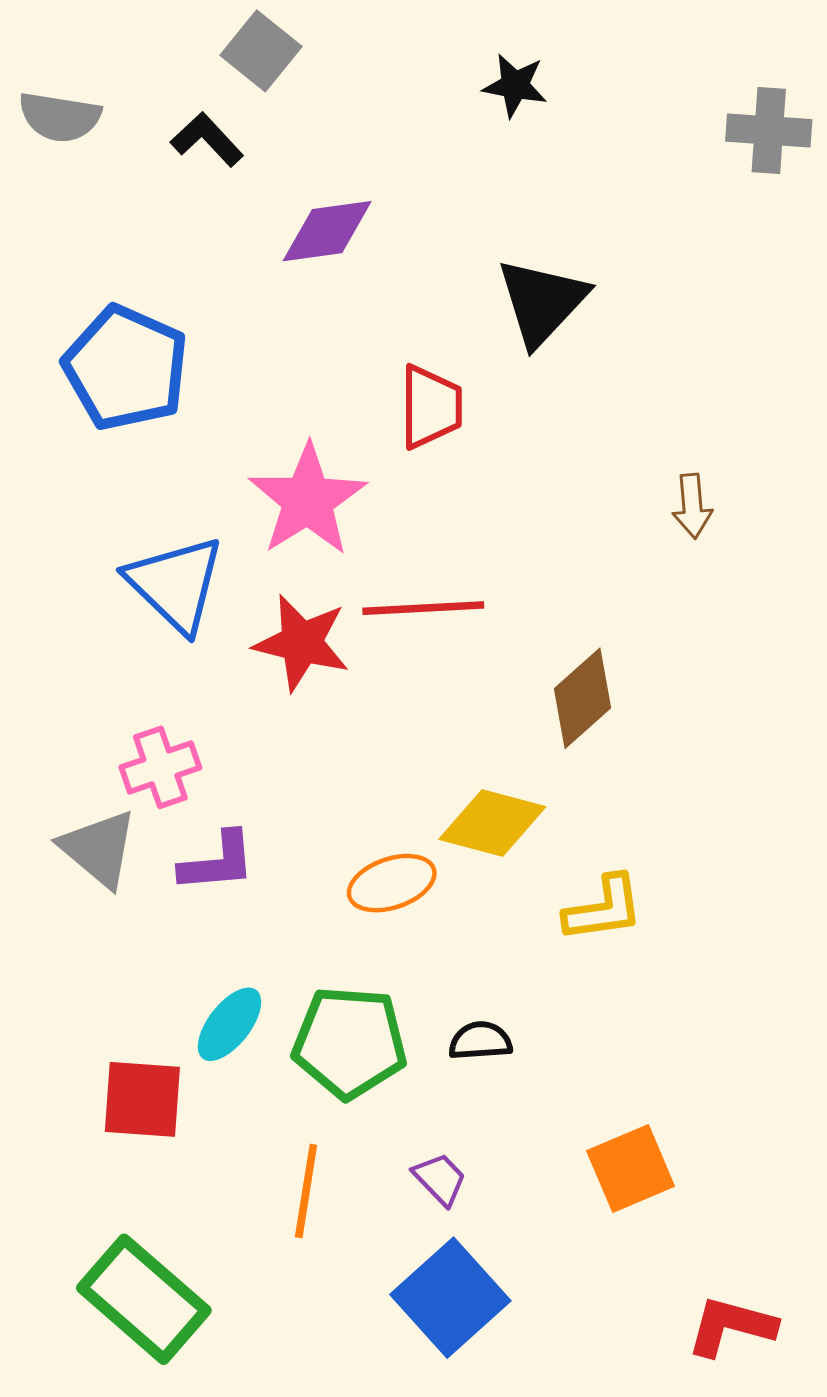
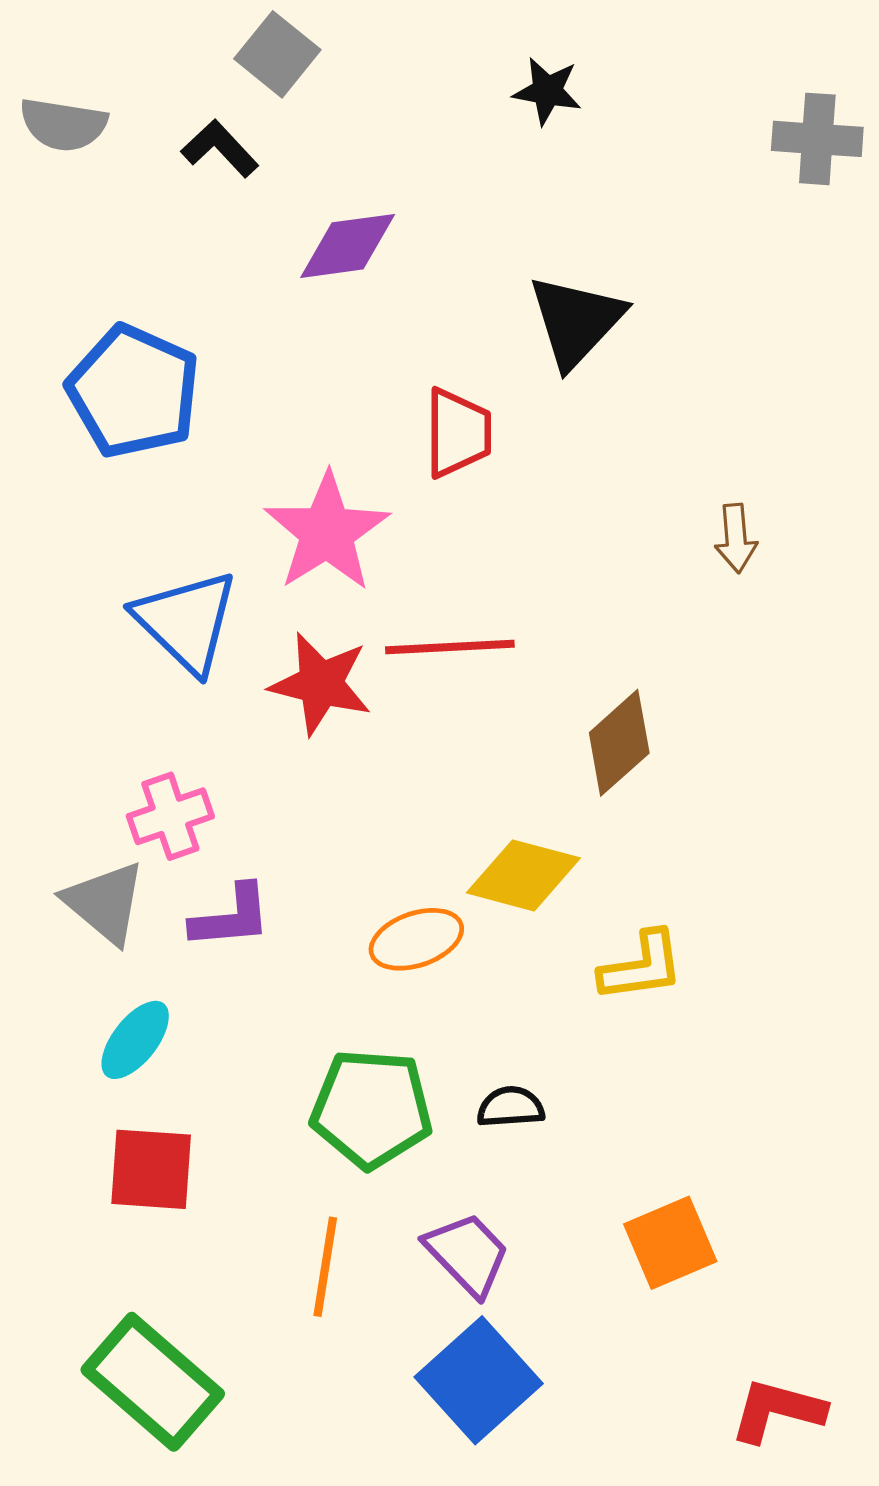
cyan ellipse: (229, 1024) -> (135, 1040), moved
purple trapezoid: (440, 1179) -> (467, 1254), size x1.5

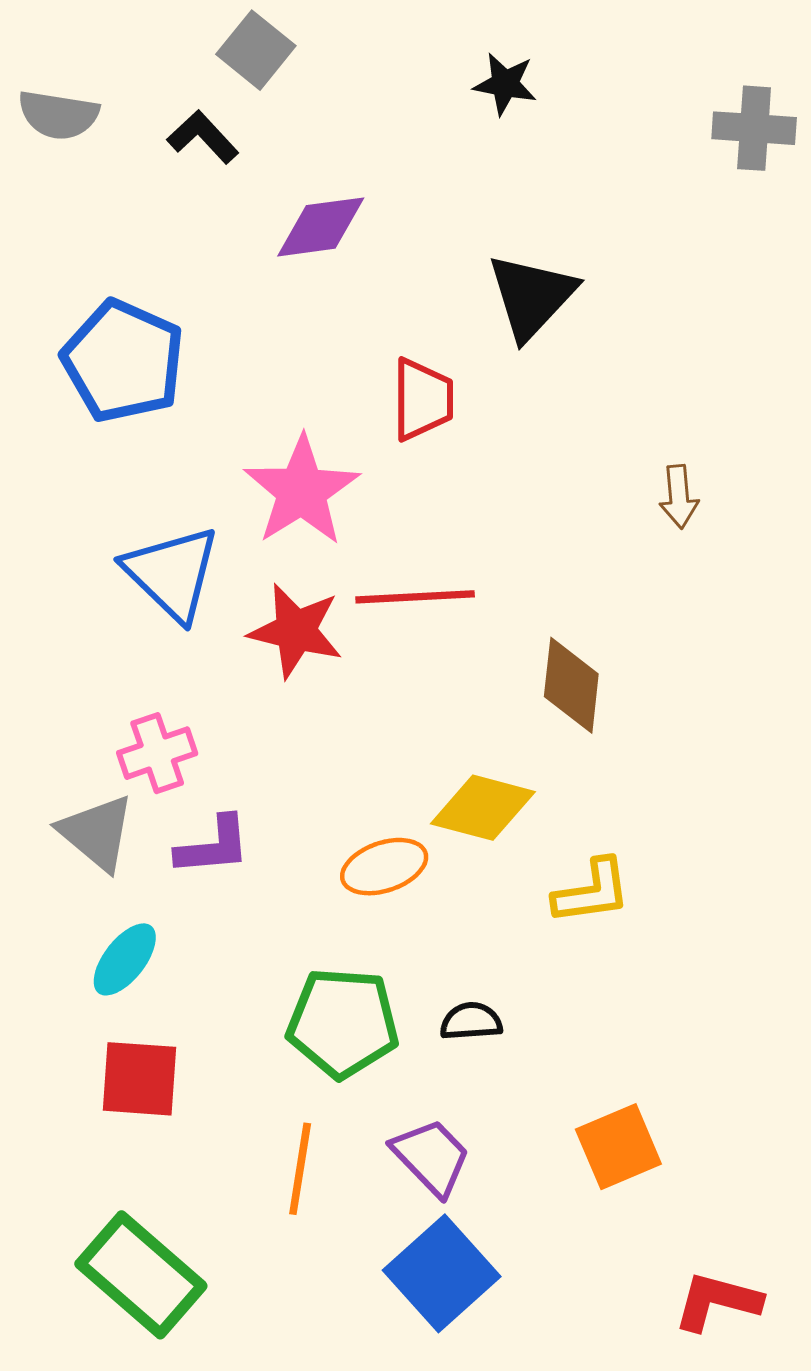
brown diamond: (619, 743) -> (571, 685), turned -42

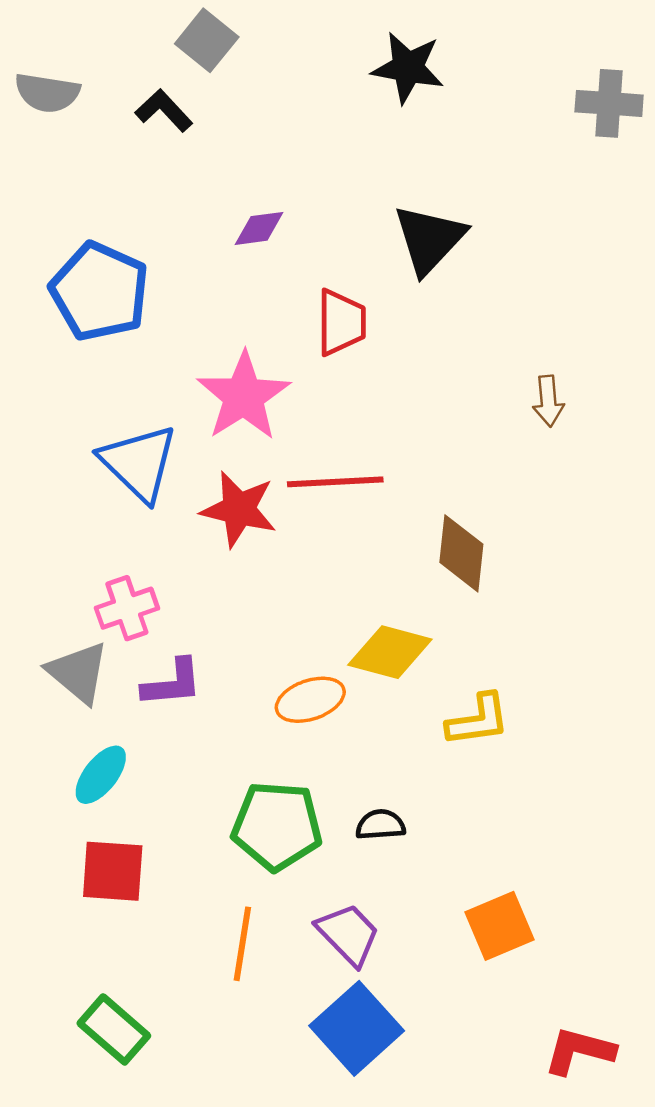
black star: (505, 84) -> (408, 68), size x1.4
purple diamond: (321, 227) -> (259, 228), moved, size x0.7
green rectangle: (141, 1275) -> (114, 1029), size x0.7

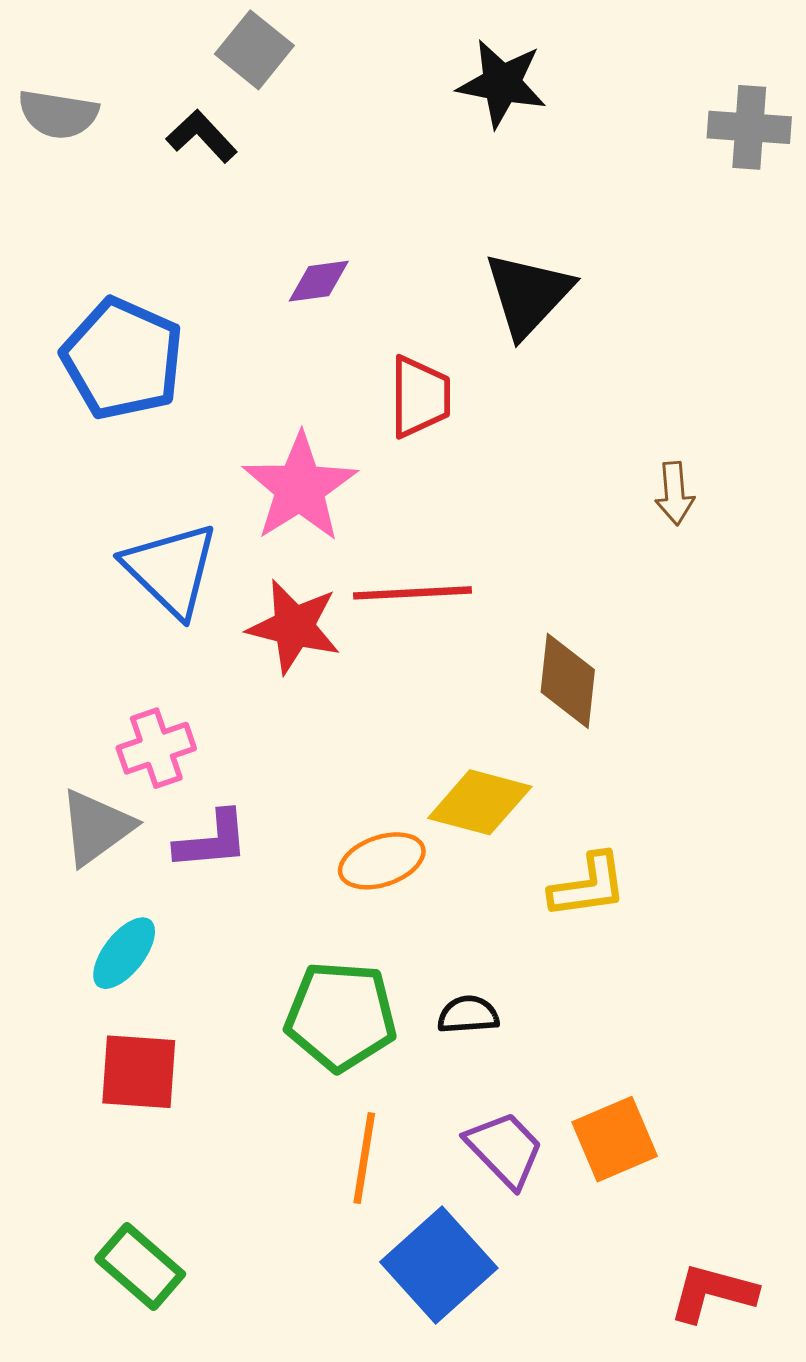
gray triangle: (78, 672) -> (96, 827), turned 44
purple trapezoid: (348, 934) -> (505, 1149), moved
orange line: (242, 944) -> (364, 1158), moved

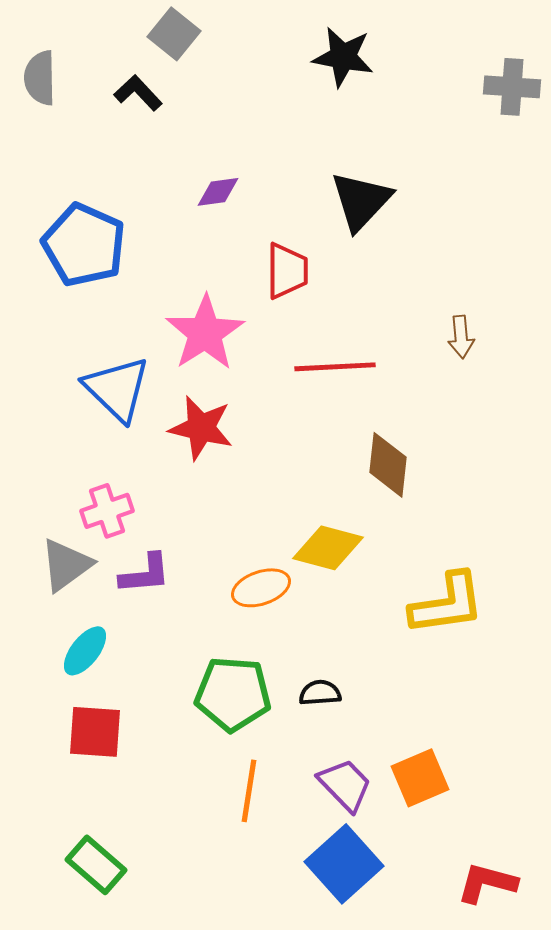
gray semicircle: (58, 114) -> (40, 78), turned 80
red line: (413, 593) -> (335, 367), moved
yellow L-shape: (588, 886) -> (447, 604), moved, size x1.4
blue square: (439, 1265) -> (344, 864), moved

